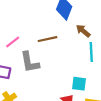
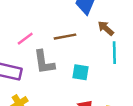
cyan square: (79, 84) -> (80, 72), moved

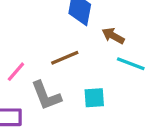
cyan line: (114, 53) -> (131, 64), turned -55

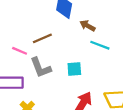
brown line: (65, 58) -> (42, 38), moved
pink line: (16, 72) -> (20, 51), turned 72

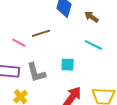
brown arrow: (88, 26) -> (91, 17), moved
gray L-shape: (41, 68) -> (36, 72), moved

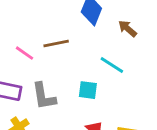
cyan line: (93, 45) -> (112, 65), moved

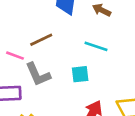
gray L-shape: (44, 96) -> (38, 74), moved

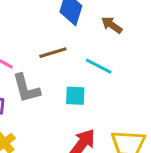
brown line: (41, 40) -> (53, 53), moved

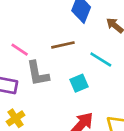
cyan square: (75, 96) -> (79, 83), turned -30

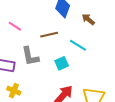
pink line: (20, 50) -> (15, 26), moved
yellow cross: (16, 118) -> (14, 91), turned -32

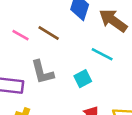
brown arrow: (88, 19) -> (113, 21), size x1.6
brown line: (49, 35) -> (49, 33), moved, turned 48

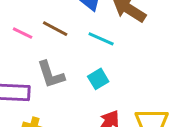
cyan line: (102, 54) -> (101, 39), moved

